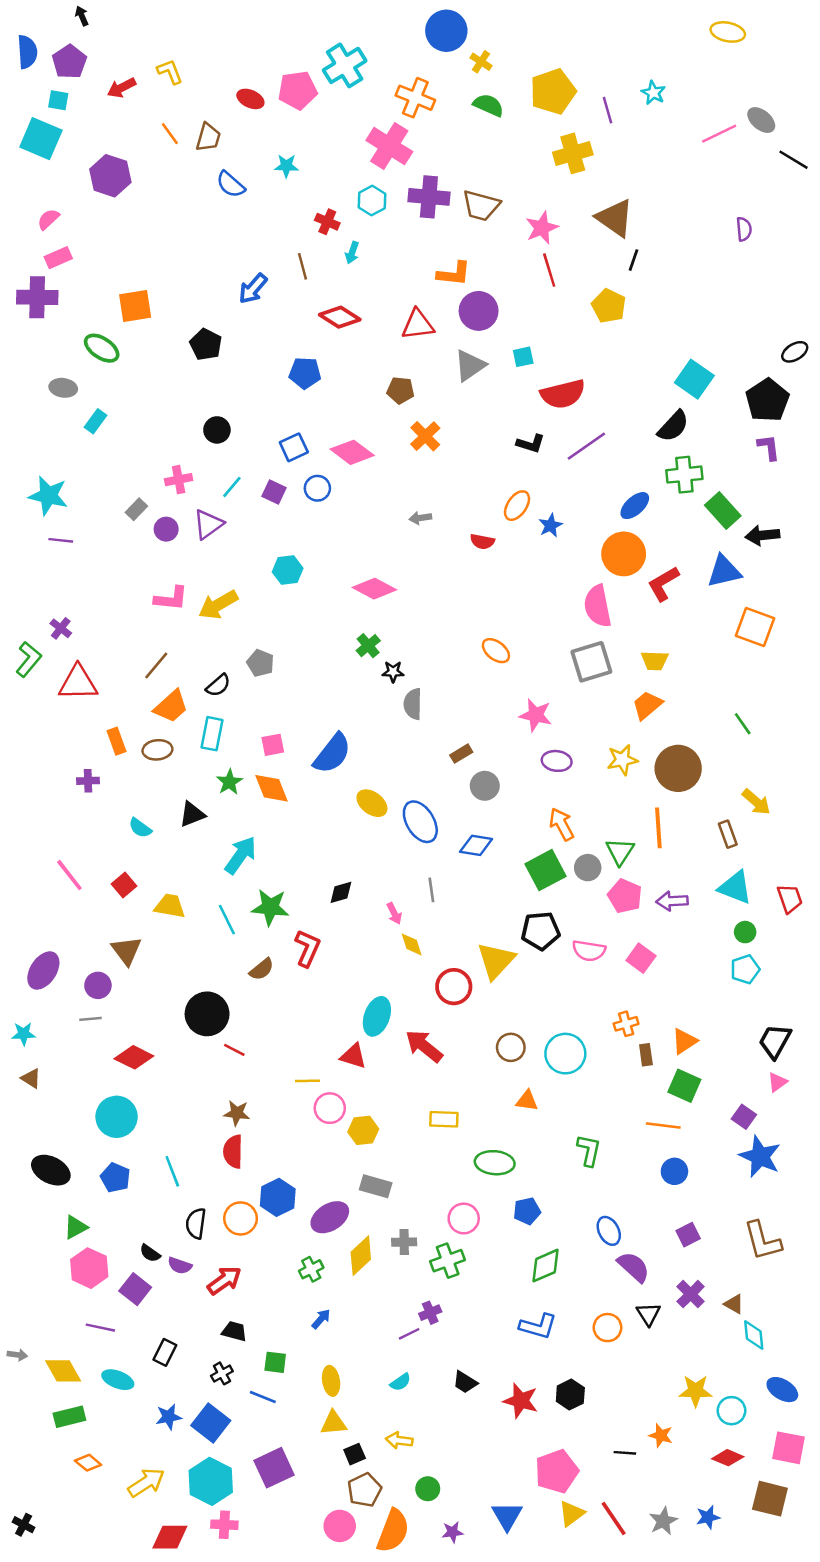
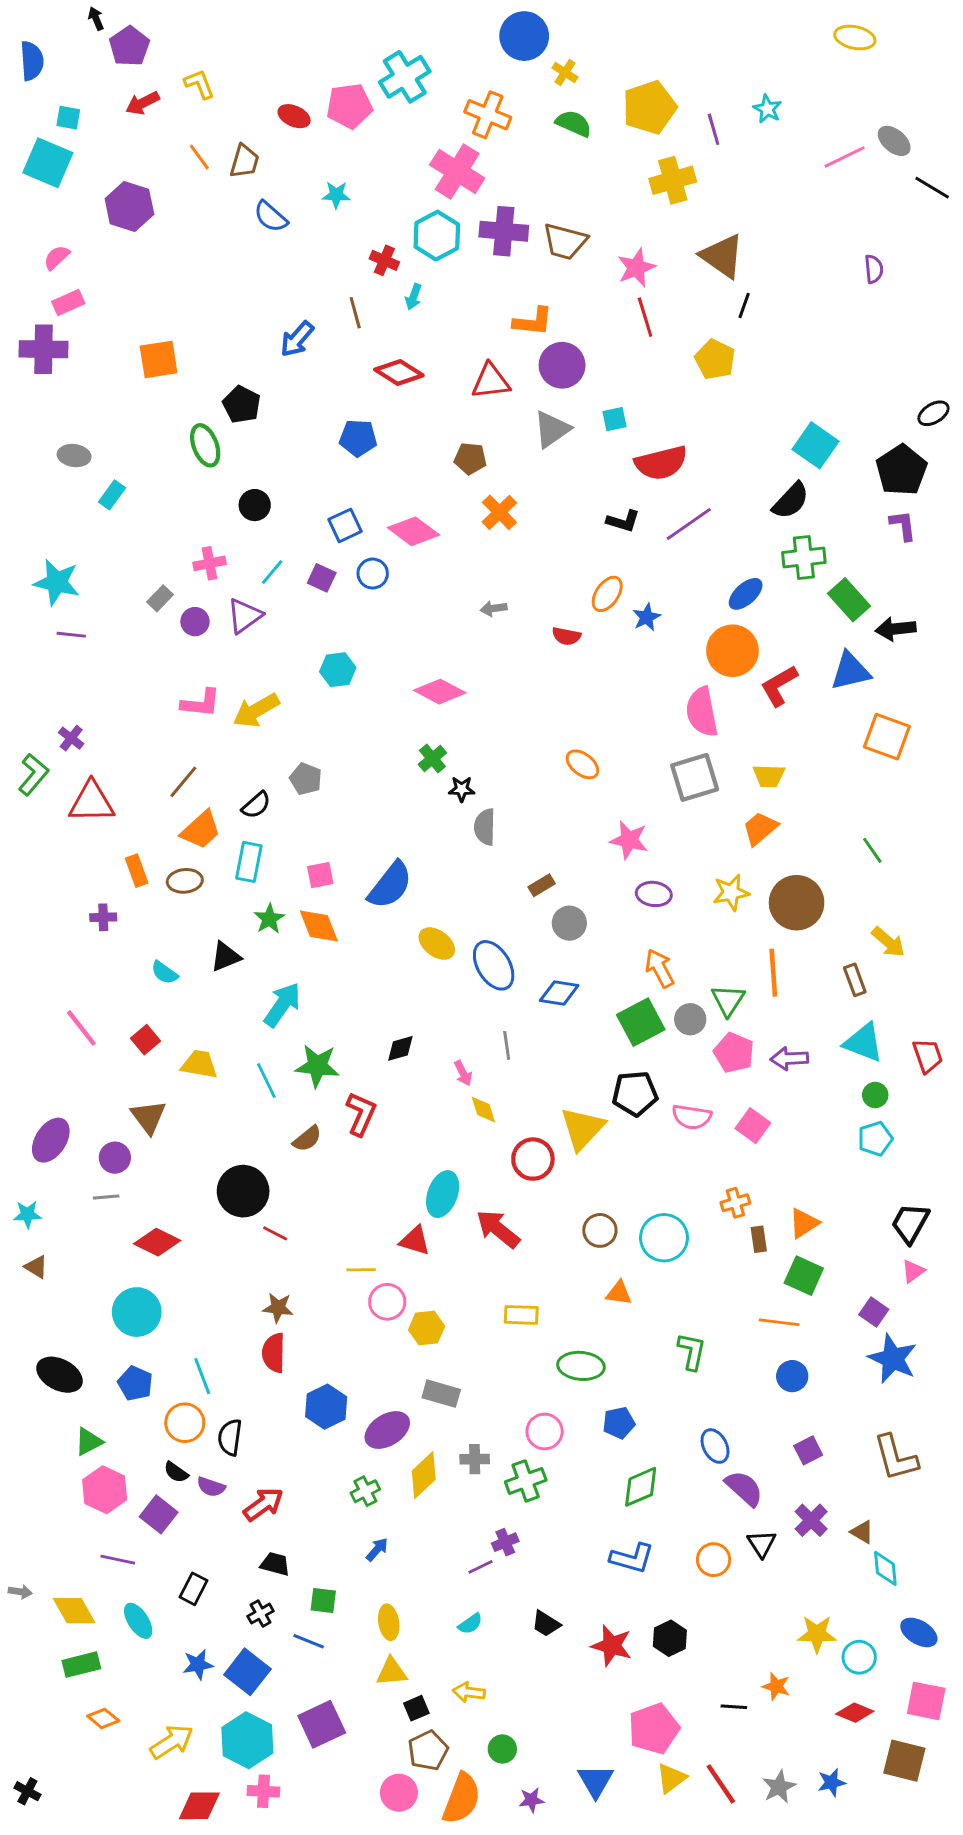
purple pentagon: (69, 62) -> (129, 46), moved
cyan hexagon: (372, 201) -> (437, 236), size x1.4
green ellipse: (102, 348) -> (205, 445), moved, turned 36
orange circle: (241, 1218) -> (185, 1423), moved
cyan ellipse: (118, 1380) -> (138, 1621), turned 36

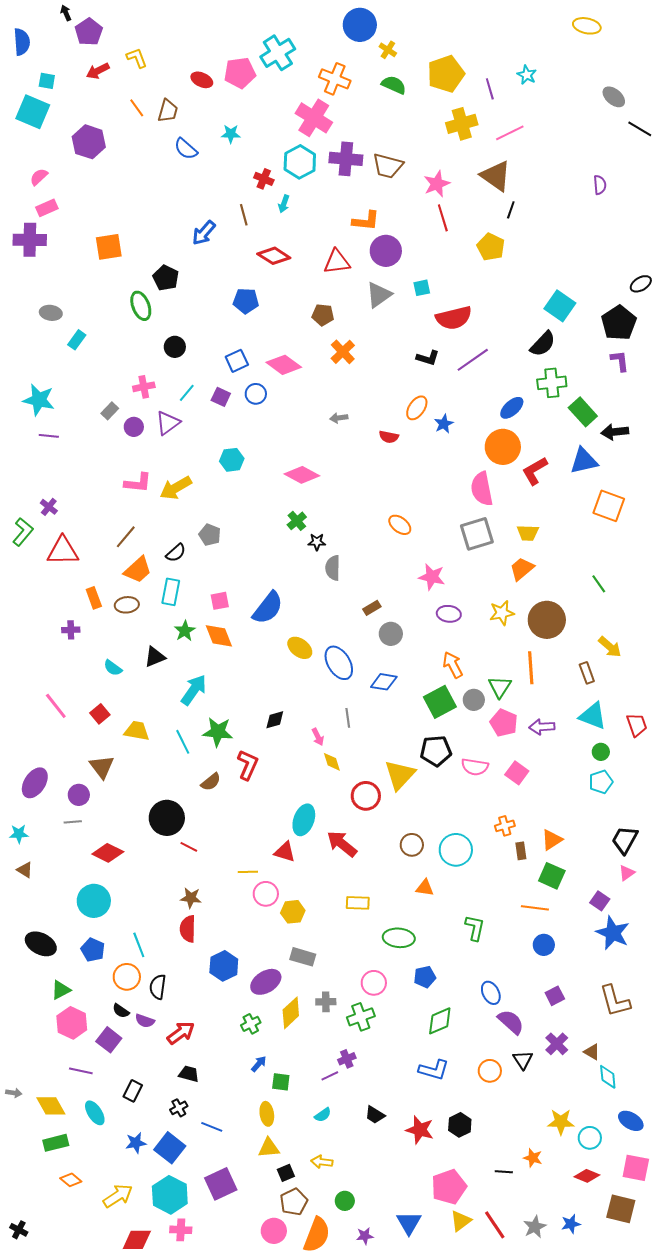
pink line: (845, 157) -> (510, 133), moved
green square: (323, 1600) -> (281, 1082), moved

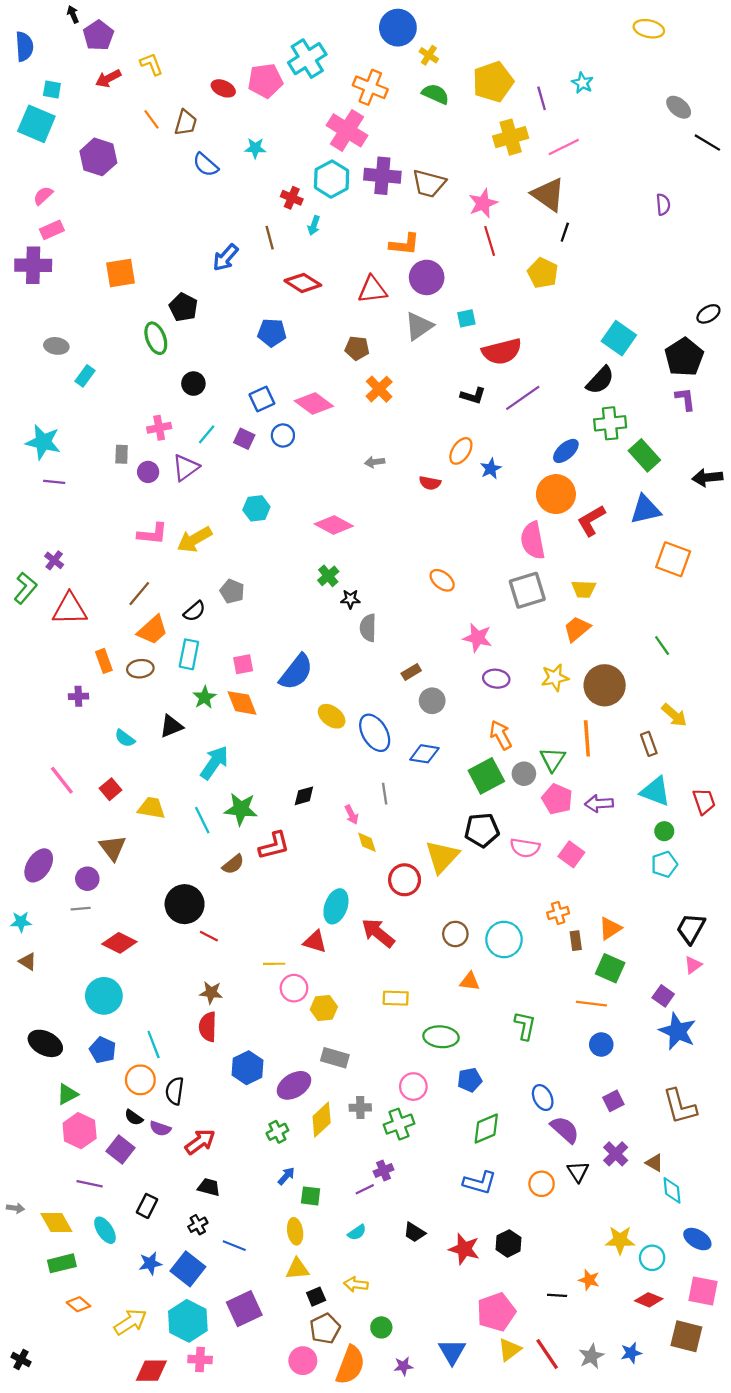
gray rectangle: (110, 411) -> (122, 454), turned -42
black arrow: (615, 432) -> (707, 477), moved
red L-shape: (248, 765) -> (274, 846), turned 52

